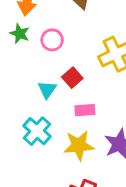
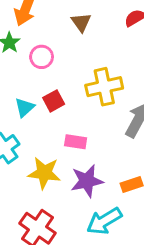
pink rectangle: (85, 110) -> (76, 142), moved

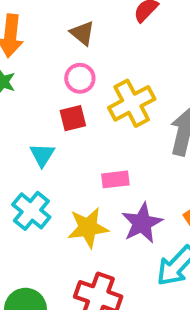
pink circle: (42, 57) -> (80, 78), moved
red square: (54, 101) -> (73, 118), moved, turned 30

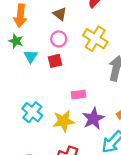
yellow cross: (132, 103) -> (95, 39), moved, turned -30
cyan triangle: (42, 155) -> (31, 56), moved

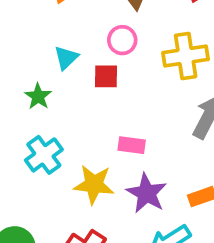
yellow cross: (95, 39) -> (186, 56), turned 35
green star: (16, 41) -> (38, 96), moved
purple star: (93, 119) -> (147, 193), turned -30

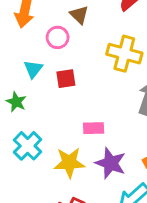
pink circle: (122, 40) -> (58, 37), moved
yellow cross: (186, 56) -> (124, 54), turned 32

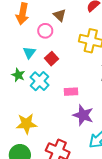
red square: (66, 79) -> (52, 59), turned -32
cyan cross: (28, 146) -> (40, 81), moved
yellow star: (69, 163) -> (26, 124), moved

